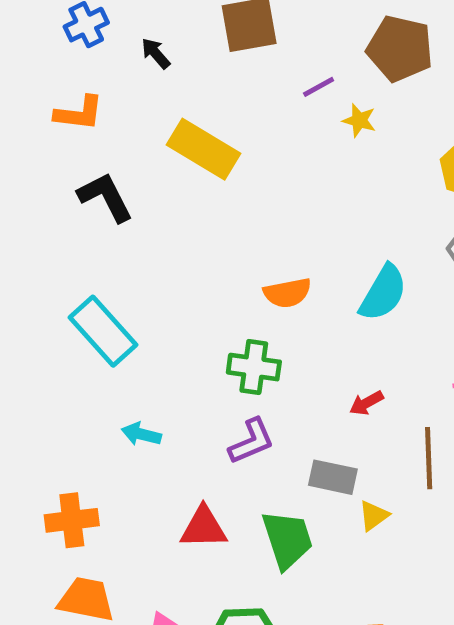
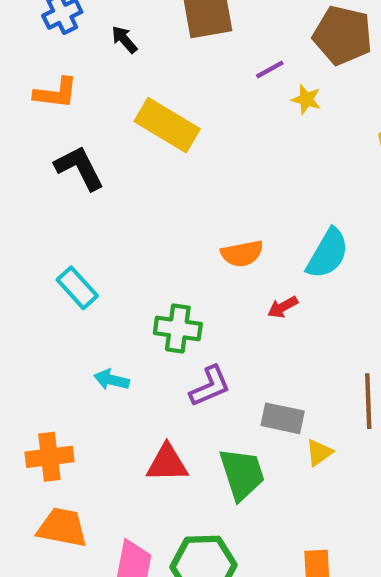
cyan rectangle: (103, 331) -> (77, 288), size x0.7
green cross: (254, 367) -> (178, 328), moved
red arrow: (366, 403) -> (283, 307), moved

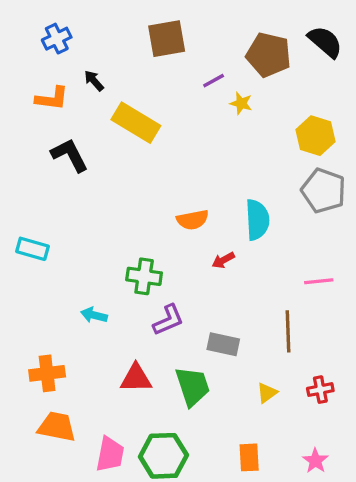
black arrow: (124, 40) -> (94, 81), moved
cyan semicircle: (328, 254) -> (257, 220), turned -33
cyan rectangle: (77, 288) -> (32, 249), moved, turned -32
yellow triangle: (319, 453) -> (267, 393), moved

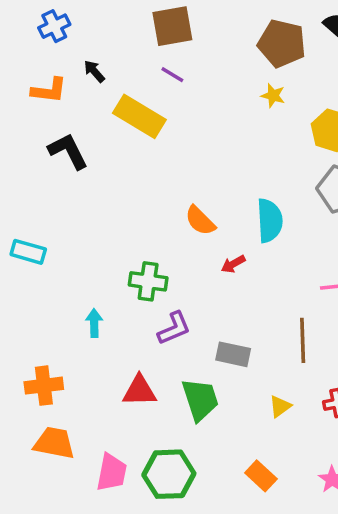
purple line: (214, 81) -> (172, 75), moved, turned 60
yellow star: (241, 103) -> (273, 96), moved
orange semicircle: (193, 220) -> (200, 221), turned 56
cyan arrow: (94, 315) -> (94, 323), turned 75
orange rectangle: (249, 457) -> (261, 476), turned -44

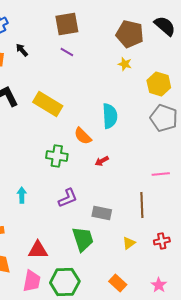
yellow rectangle: (139, 116) -> (48, 104), moved
cyan semicircle: (270, 221) -> (110, 116), moved
green cross: (148, 281) -> (57, 156), moved
red triangle: (139, 391) -> (38, 250), moved

